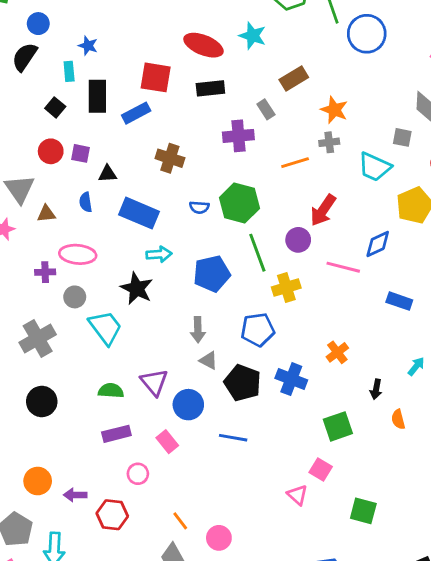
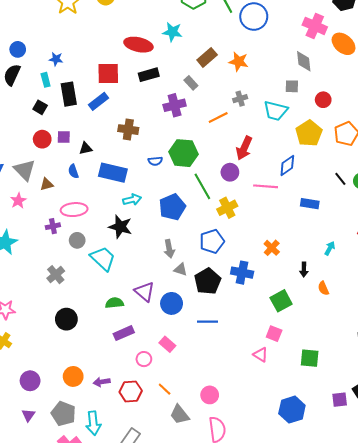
orange star: (334, 110) -> (239, 62), moved
gray cross: (38, 339) -> (56, 275), size x0.7
black pentagon: (243, 383) -> (208, 281), turned 30
pink rectangle: (167, 442) -> (167, 344), moved
orange line: (180, 521) -> (165, 389), moved

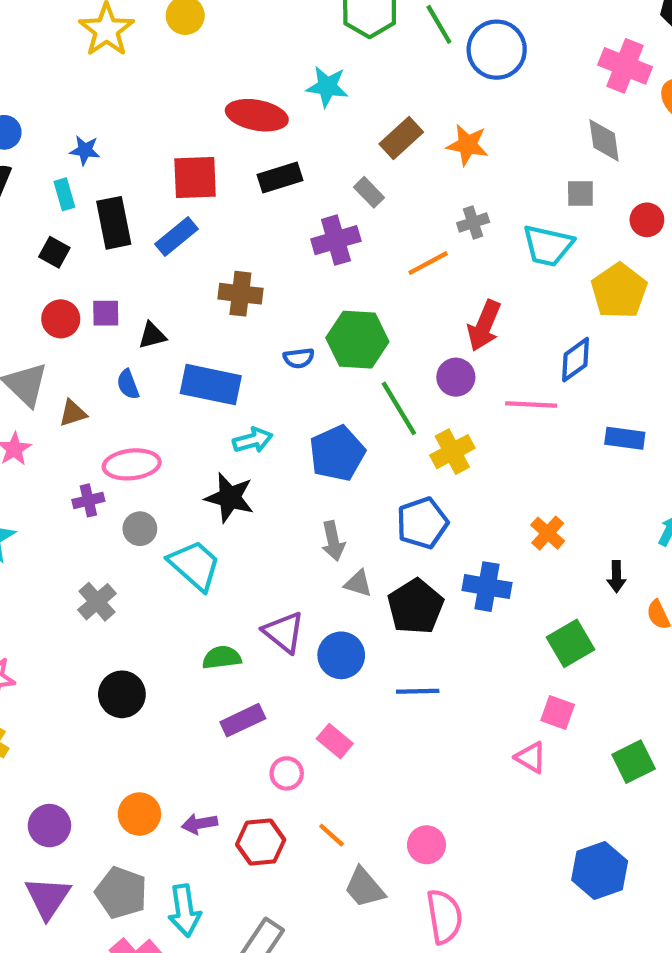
green square: (310, 358) -> (634, 762), turned -30
purple triangle: (28, 415) -> (48, 898), size x1.6

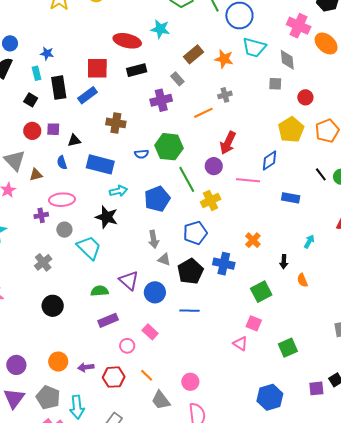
cyan trapezoid: (548, 246) -> (254, 47), moved

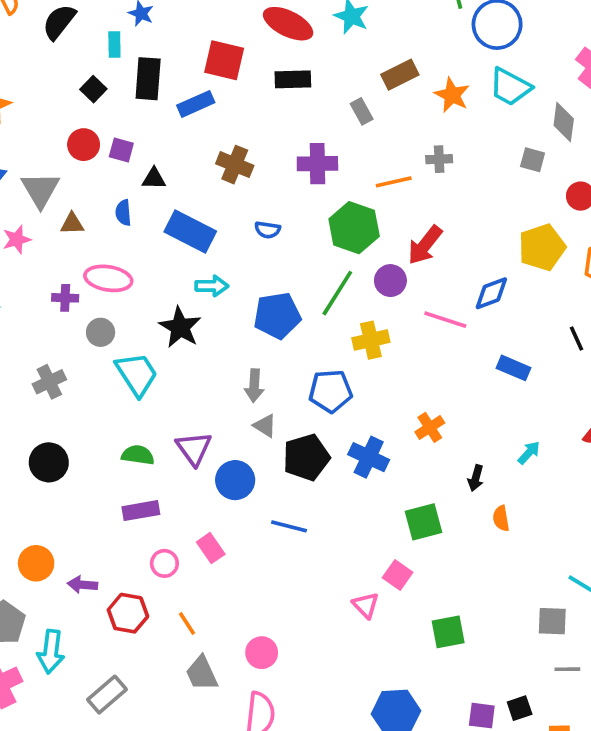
purple cross: (161, 100) -> (317, 164), moved
green hexagon: (169, 147) -> (354, 228), moved
green line: (187, 179) -> (337, 293), turned 48

